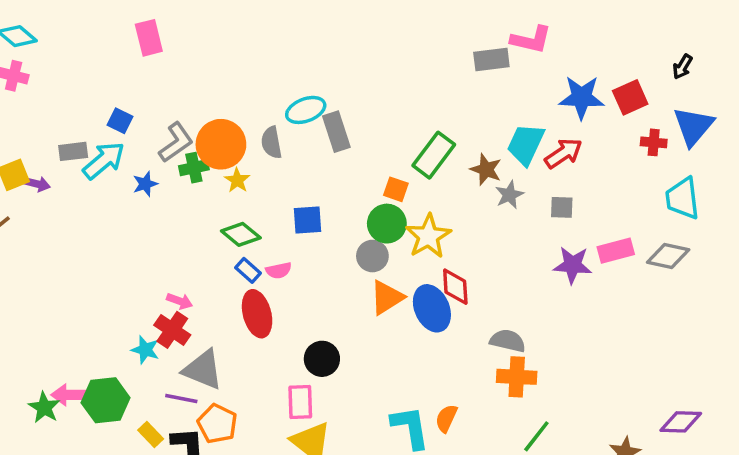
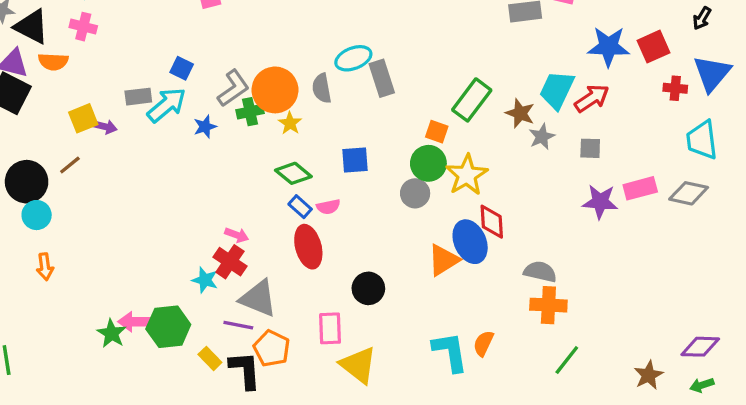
orange triangle: (387, 297) -> (443, 260), moved
pink rectangle: (300, 402) -> (330, 328), moved

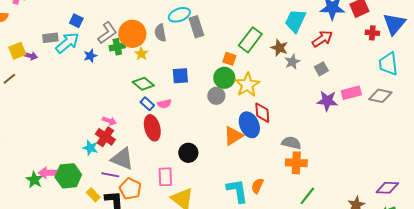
cyan trapezoid: (557, 90) -> (295, 21), moved
gray square: (590, 148) -> (321, 69), turned -32

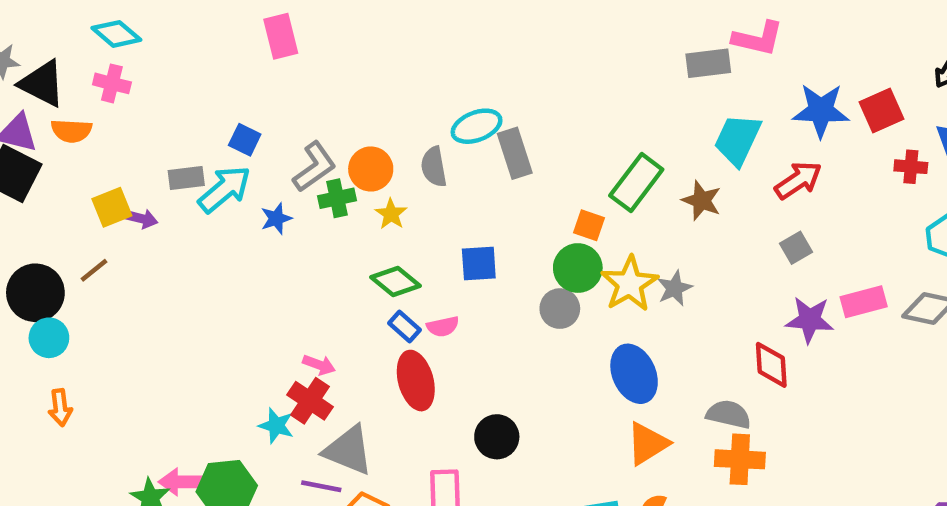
orange circle: (132, 34) -> (371, 169), size x0.7
gray star: (292, 62) -> (675, 288), moved
red diamond: (262, 113) -> (771, 365), moved
orange triangle: (233, 136) -> (648, 444), moved

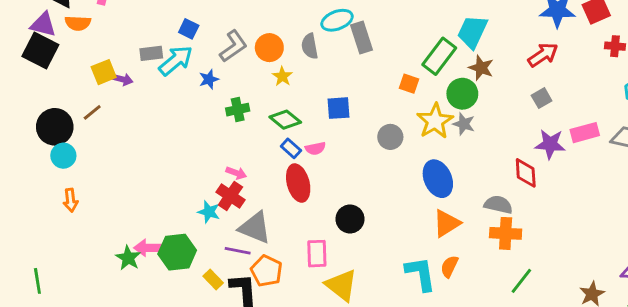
cyan trapezoid: (738, 140) -> (472, 32), moved
green cross: (337, 198) -> (238, 110), moved
green circle: (578, 268) -> (462, 94), moved
gray star: (675, 288) -> (464, 124), turned -30

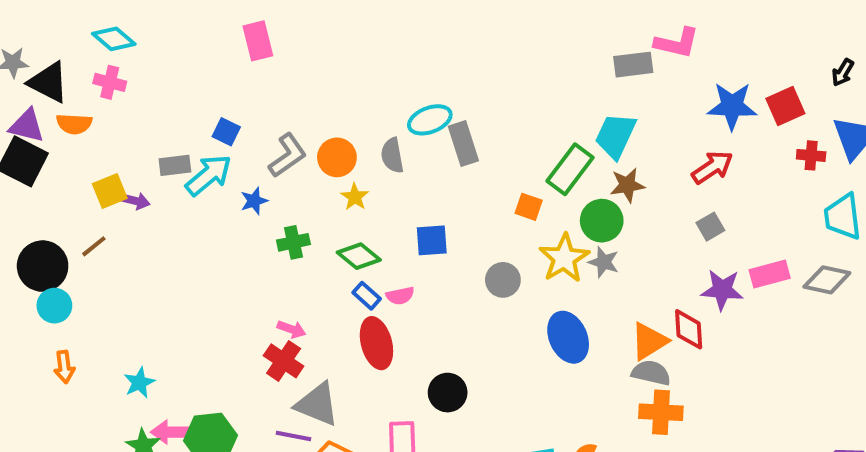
brown star: (481, 68) -> (627, 185), turned -30
cyan star: (209, 212) -> (139, 383), moved, turned 30
orange triangle: (446, 223) -> (649, 341), moved

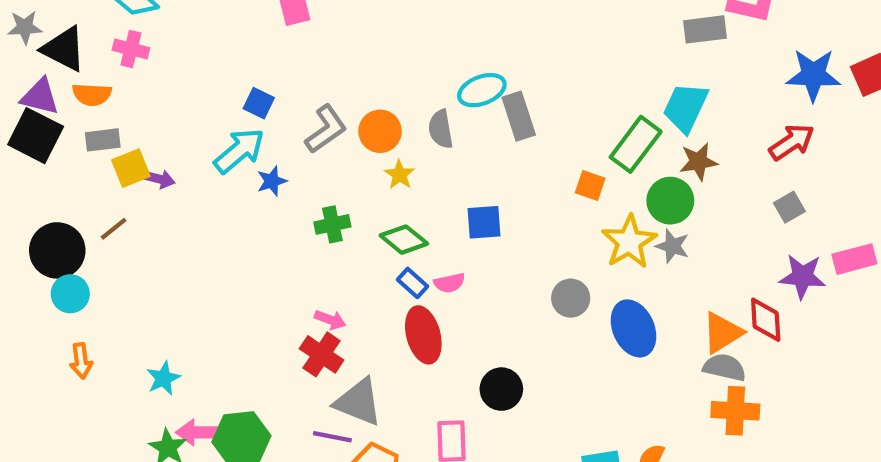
gray rectangle: (175, 165) -> (103, 140), moved
blue star: (254, 201) -> (272, 181), moved
gray circle: (503, 280) -> (571, 298), moved

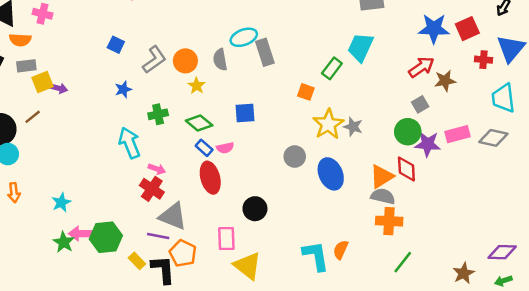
green rectangle: (636, 144) -> (332, 68), size x0.7
cyan arrow: (239, 151) -> (129, 143), moved, turned -72
brown star: (698, 162) -> (445, 81), moved
green circle: (670, 201) -> (408, 132), moved

